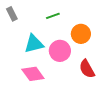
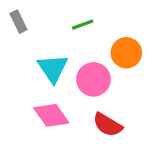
cyan triangle: (34, 44) -> (53, 68), turned -50
red semicircle: (87, 69) -> (108, 125), moved, turned -30

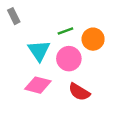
green line: (83, 25) -> (65, 31), moved
pink diamond: (51, 115) -> (38, 85), turned -40

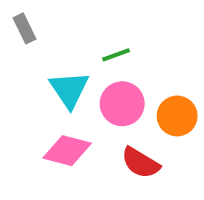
orange circle: (93, 39) -> (177, 116), moved

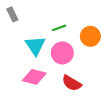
orange circle: (177, 116) -> (90, 36), moved

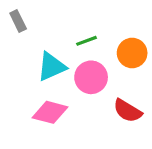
cyan triangle: (35, 46) -> (52, 67), turned 40
red semicircle: (72, 83) -> (128, 111), moved

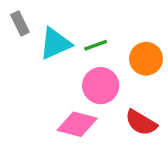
cyan triangle: (52, 67) -> (55, 44), moved
pink diamond: (50, 112) -> (77, 124), moved

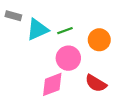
gray rectangle: (20, 23) -> (13, 16), turned -49
pink diamond: (77, 124) -> (52, 84), turned -35

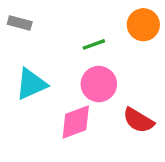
cyan triangle: (37, 30) -> (31, 84), moved
orange circle: (99, 40) -> (143, 25), moved

